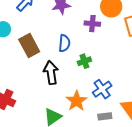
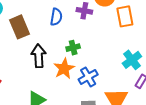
blue semicircle: (64, 43) -> (56, 17), moved
orange star: (77, 101) -> (64, 69), moved

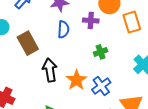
green cross: (73, 48) -> (101, 52), moved

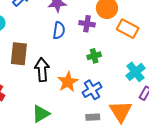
orange rectangle: (132, 22) -> (128, 29), turned -50
brown rectangle: (28, 43) -> (19, 54), moved, turned 30

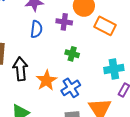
green cross: (94, 56) -> (72, 54), turned 32
cyan cross: (135, 72) -> (114, 69), turned 30

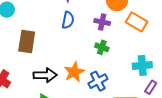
purple cross: (64, 22) -> (102, 22), moved
black arrow: (20, 69) -> (45, 75), moved, turned 90

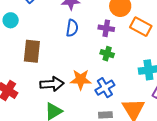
orange star: (74, 72) -> (81, 80), turned 30

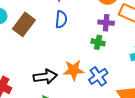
purple cross: (106, 28) -> (106, 23), moved
brown rectangle: (32, 51) -> (24, 24), moved, turned 35

